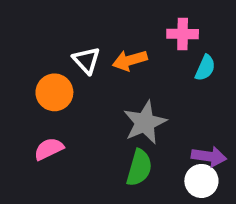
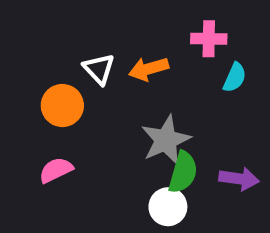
green semicircle: (139, 168) -> (183, 172), moved
white circle: (201, 181) -> (168, 207), moved

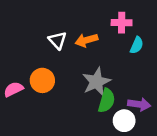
orange circle: (62, 105) -> (42, 80), moved
pink semicircle: (56, 170) -> (13, 89), moved
white circle: (168, 207) -> (124, 121), moved

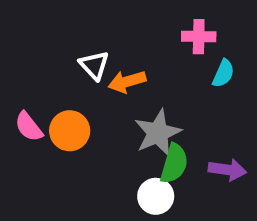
orange arrow: (86, 40) -> (127, 82), moved
pink semicircle: (13, 89) -> (29, 127), moved, turned -102
white circle: (124, 121) -> (156, 196), moved

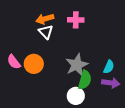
pink cross: (199, 37) -> (76, 20), moved
cyan semicircle: (223, 73) -> (109, 67), moved
orange arrow: (127, 82) -> (45, 19), moved

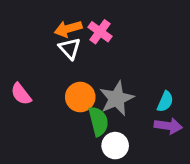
pink cross: (76, 20) -> (100, 32), moved, turned 35
orange circle: (34, 64) -> (80, 97), moved
green semicircle: (85, 80) -> (98, 121), moved, turned -30

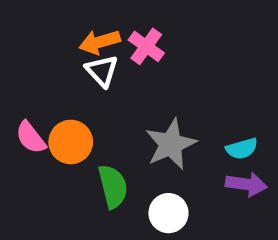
orange circle: (80, 97) -> (71, 142), moved
cyan semicircle: (165, 102) -> (242, 149), turned 50
green semicircle: (98, 121) -> (113, 186), moved

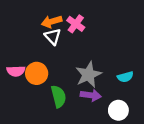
pink semicircle: (31, 138) -> (16, 71), turned -54
purple arrow: (246, 184) -> (91, 95), moved
white circle: (168, 213) -> (118, 110), moved

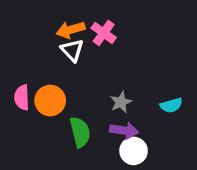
pink semicircle: (16, 71) -> (22, 97), turned 90
gray star: (88, 75) -> (121, 102), size x0.6
white circle: (118, 110) -> (134, 151), moved

